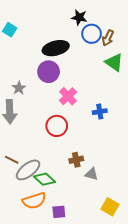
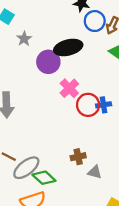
black ellipse: (56, 48) -> (68, 47), moved
gray star: (19, 88) -> (24, 39), moved
red circle: (57, 126) -> (88, 105), moved

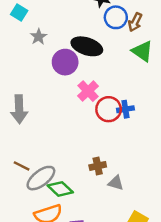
black ellipse: (68, 47) -> (87, 46), turned 32

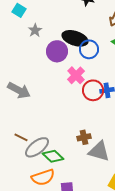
blue circle: (116, 17) -> (89, 49), moved
gray arrow: (19, 109) -> (19, 90), turned -60
gray triangle: (116, 183) -> (99, 151), size x1.6

